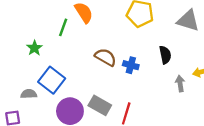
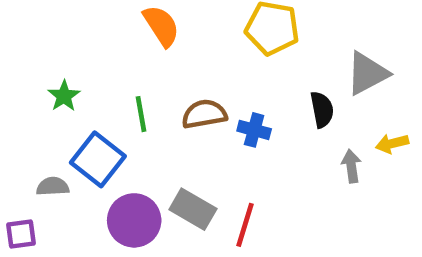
gray triangle: (188, 20) -> (367, 73), moved, turned -45
green line: (63, 27) -> (141, 114), moved, turned -30
brown semicircle: (106, 57) -> (204, 114), turned -40

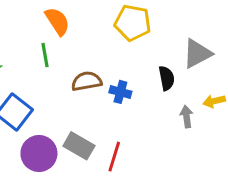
green line: (141, 114) -> (45, 55), moved

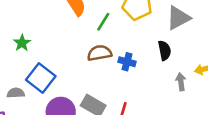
gray triangle: (197, 54) -> (178, 18), moved
green line: (45, 55) -> (103, 22), moved, turned 42

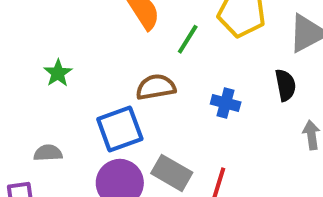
brown semicircle: (99, 53) -> (156, 87), moved
blue square: (41, 78) -> (120, 129), moved, turned 32

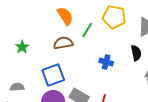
brown semicircle: (156, 87) -> (63, 43), moved

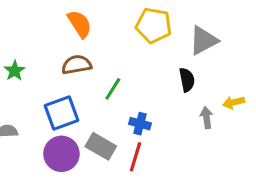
green line: (87, 30) -> (113, 89), moved
blue cross: (106, 62) -> (140, 124), moved

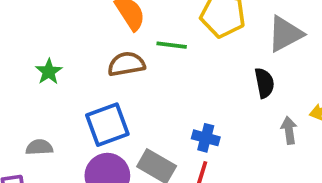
green line: (113, 89) -> (172, 45), moved, turned 65

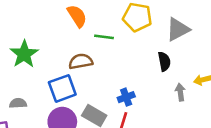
brown semicircle: (126, 64) -> (81, 61), moved
green star: (49, 72) -> (24, 54), size x1.6
blue cross: (206, 138) -> (126, 97), turned -35

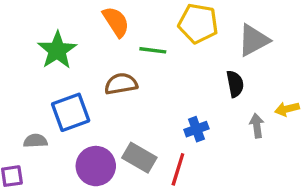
green star: (24, 54) -> (57, 50), moved
blue square: (62, 88) -> (71, 112), moved
blue cross: (126, 97) -> (196, 129), moved

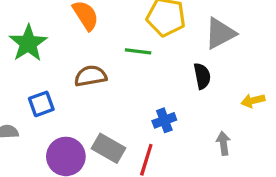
green line: (153, 50) -> (138, 51), moved
blue square: (71, 112) -> (41, 104), size x0.7
gray arrow: (257, 126) -> (223, 143), moved

